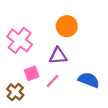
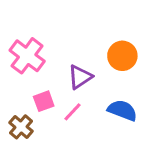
orange circle: (67, 26) -> (122, 56), moved
purple triangle: (58, 56) -> (80, 77), turned -30

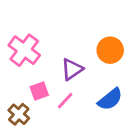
blue semicircle: (122, 110) -> (110, 99), turned 120

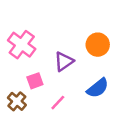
pink line: (65, 101) -> (58, 103), moved

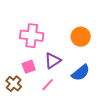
pink cross: (22, 45) -> (32, 36), moved, turned -30
purple triangle: (64, 61) -> (53, 61), moved

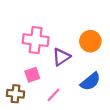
purple triangle: (53, 61) -> (61, 57), moved
brown cross: (14, 84) -> (15, 94), turned -35

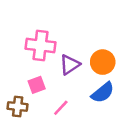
orange circle: (90, 41) -> (103, 62), moved

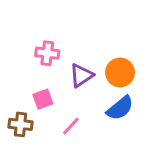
pink cross: (40, 46) -> (47, 53), size x0.7

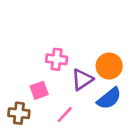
pink cross: (47, 53) -> (57, 59), moved
purple triangle: (81, 75) -> (82, 80), moved

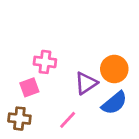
pink cross: (57, 59) -> (45, 62), moved
pink square: (39, 90) -> (29, 87), moved

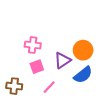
pink square: (29, 87) -> (37, 67), moved

